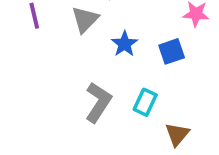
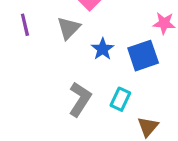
blue square: (172, 51) -> (143, 56), size x1.4

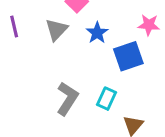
blue star: (103, 49) -> (97, 33), moved

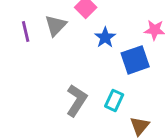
gray triangle: (56, 30) -> (56, 25), moved

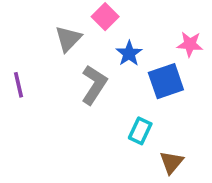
purple line: (26, 31) -> (18, 85), moved
gray L-shape: (77, 100) -> (94, 85), moved

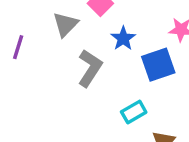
purple line: (18, 85) -> (18, 47), moved, turned 30
cyan rectangle: (140, 131) -> (134, 112), turned 35

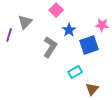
gray triangle: (65, 24) -> (25, 22), moved

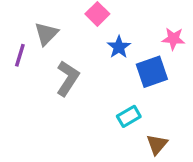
gray L-shape: (50, 47) -> (68, 78), moved

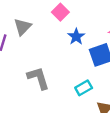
gray L-shape: (68, 78) -> (38, 78), moved, turned -50

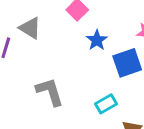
gray triangle: (22, 27) -> (30, 28), turned -42

